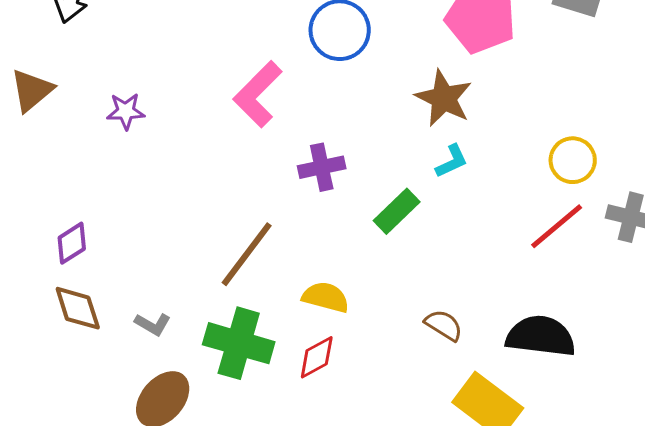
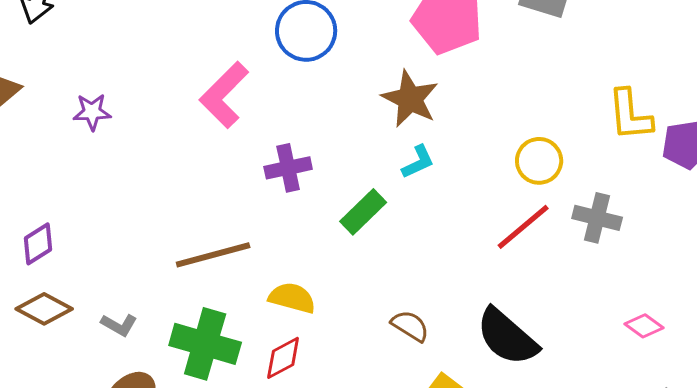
brown line: (247, 254) -> (213, 255), turned 38
brown diamond: (78, 308) -> (44, 309), turned -44
black semicircle: (541, 336) -> (507, 337), turned -146

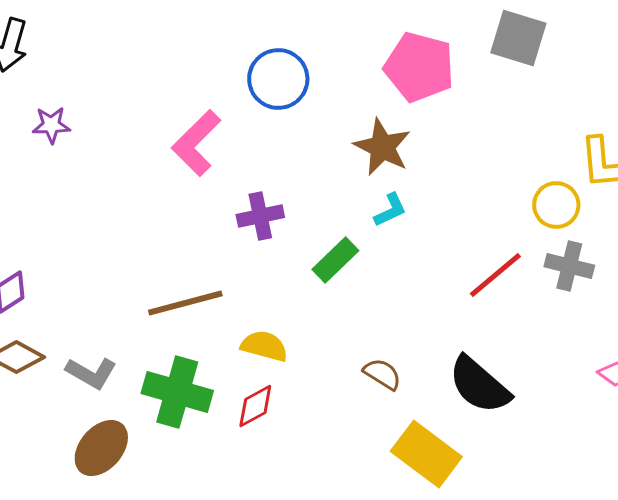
purple star: (92, 112) -> (51, 125), moved
yellow circle: (539, 161) -> (556, 205), moved
gray L-shape: (119, 325) -> (91, 373), size x1.4

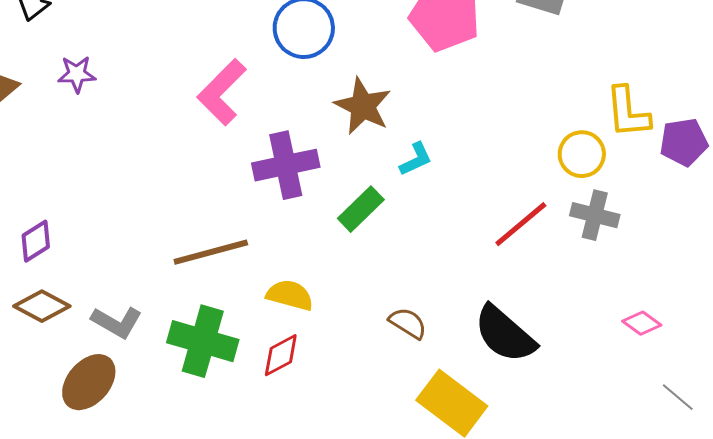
brown star: (382, 147) -> (363, 106), moved
purple cross: (260, 216) -> (286, 165), size x1.4
brown ellipse: (101, 448) -> (89, 382), moved

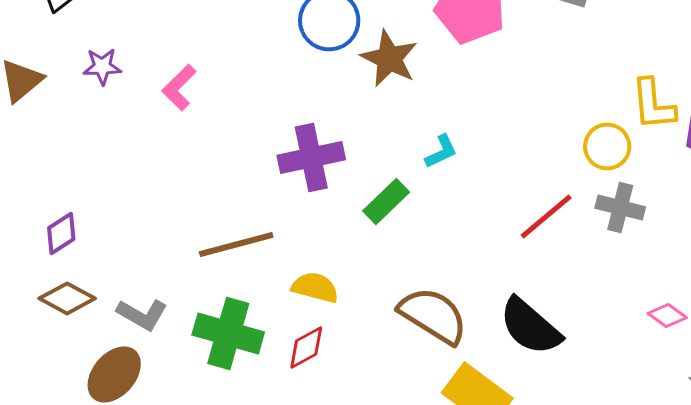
pink L-shape: (222, 92) -> (179, 87), moved, size x0.7
brown star: (363, 106) -> (389, 58), moved
brown semicircle: (408, 323) -> (433, 315), size x1.8

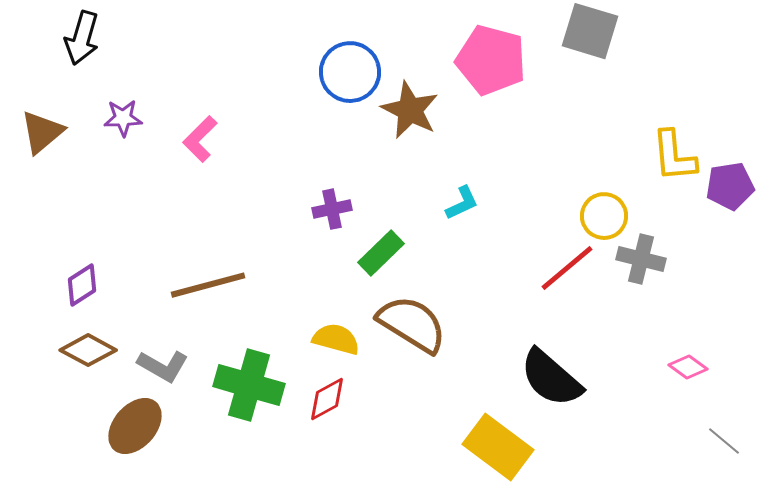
yellow circle: (607, 146) -> (604, 216), moved
purple cross: (311, 157) -> (332, 209), size x0.6
green rectangle: (386, 201) -> (381, 253), moved
brown line: (236, 244) -> (208, 285), moved
brown semicircle: (433, 315) -> (412, 324), moved

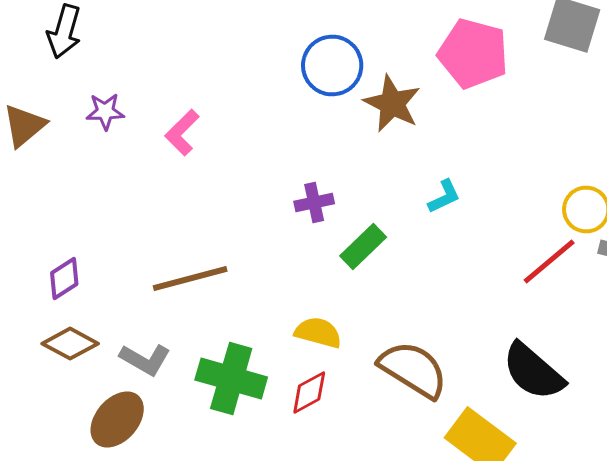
brown semicircle: (412, 324) -> (413, 370), moved

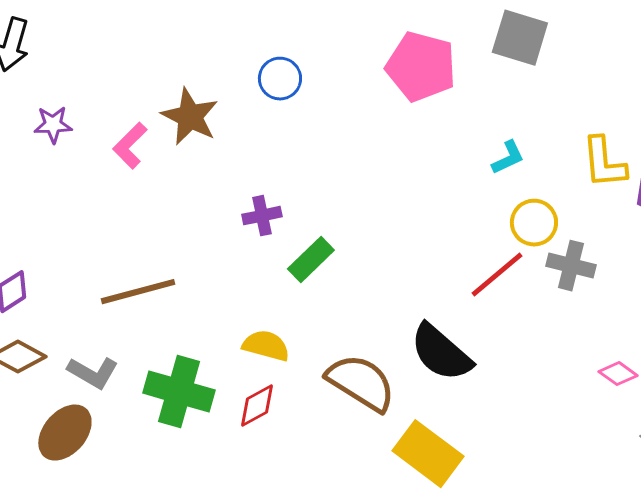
blue circle: (332, 66) -> (280, 79), size x0.7
brown star: (392, 104) -> (190, 117), moved
cyan L-shape: (444, 196) -> (508, 158), moved
black semicircle: (533, 372) -> (441, 353), moved

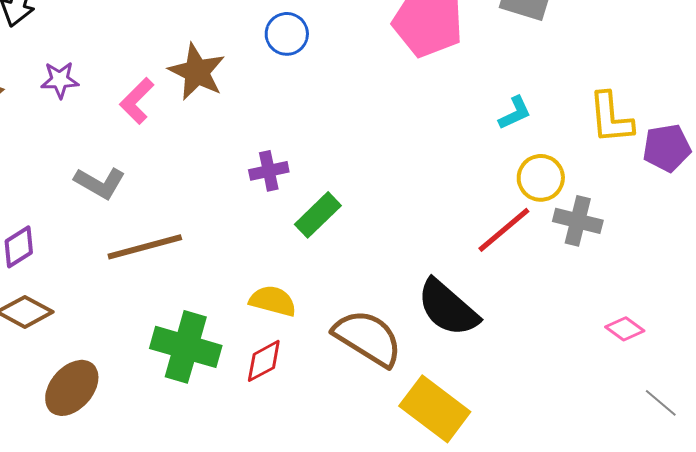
gray L-shape: (93, 373) -> (100, 183), moved

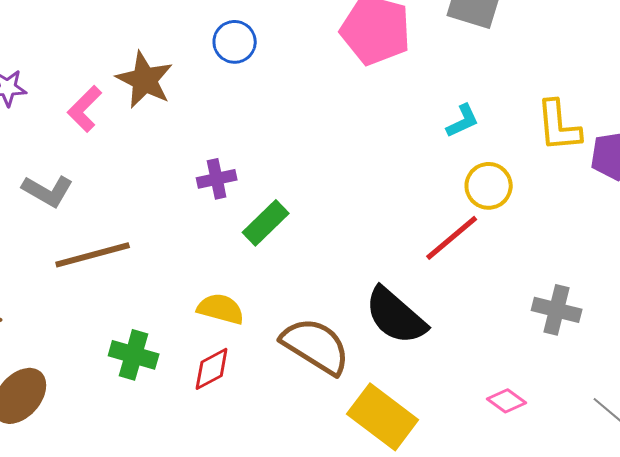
gray cross: (578, 221) -> (557, 310), moved
pink diamond: (625, 329) -> (507, 401), moved
green cross: (186, 347) -> (134, 355), size x0.7

